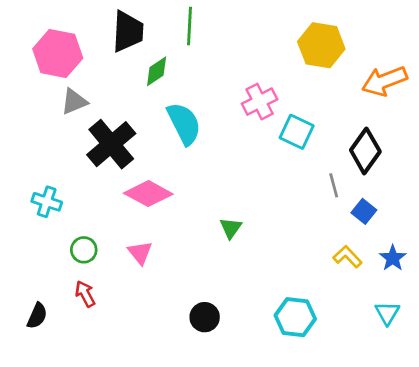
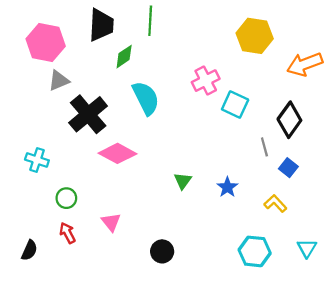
pink triangle: (140, 253) -> (111, 222), moved
blue star: (393, 258) -> (227, 187), moved
cyan hexagon: (295, 317) -> (255, 251), moved

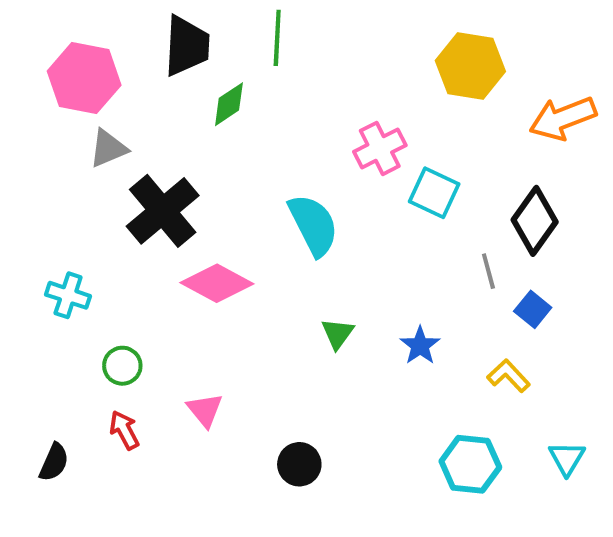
cyan semicircle: (146, 98) -> (313, 225), moved

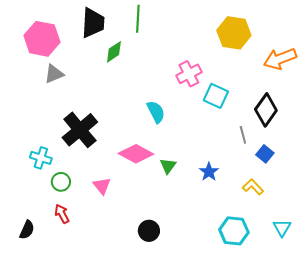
black cross: (163, 211) -> (80, 130), moved
cyan semicircle: (313, 225) -> (156, 112), size x0.7
pink diamond: (217, 283) -> (136, 154), moved
cyan cross: (68, 295) -> (41, 158), moved
pink triangle: (205, 410) -> (102, 186), moved

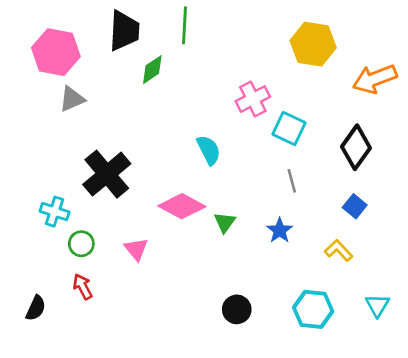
gray line: (243, 135) -> (292, 181), moved
black circle: (149, 231) -> (237, 309), moved

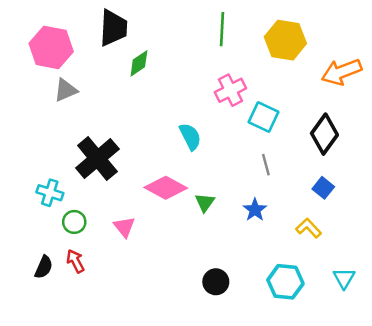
green line: (184, 25) -> (222, 29), moved
black semicircle: (36, 308) -> (44, 267), moved

